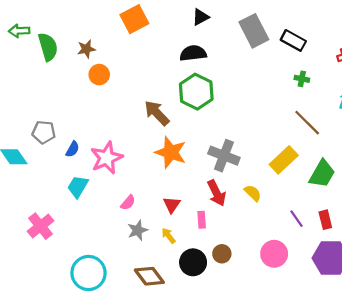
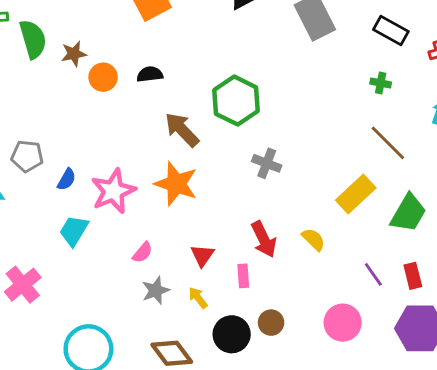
black rectangle: (293, 40) -> (391, 30), moved
brown star: (86, 49) -> (74, 54), moved
black semicircle: (193, 53) -> (150, 74), moved, size x0.7
orange star: (171, 152) -> (176, 184), moved
gray cross: (224, 156) -> (267, 163), moved, size x0.7

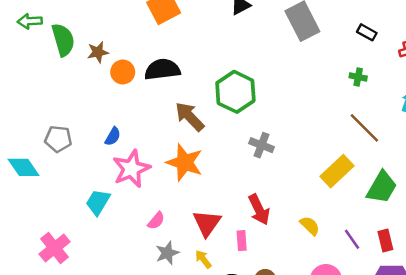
black rectangle: (391, 30) -> (367, 32), size x0.7
black semicircle: (150, 74) -> (162, 70), size x1.6
blue semicircle: (67, 179) -> (113, 136), moved
yellow semicircle: (313, 239) -> (310, 226), moved
red triangle: (202, 255) -> (207, 223), size x1.4

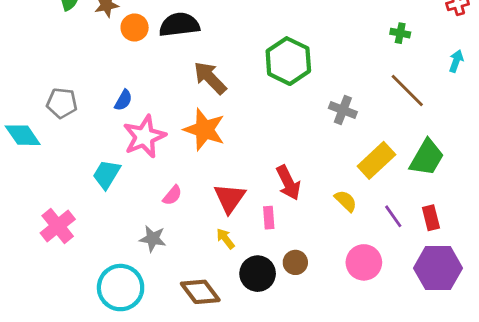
green hexagon: (235, 92) -> (288, 61), moved
gray cross: (261, 145) -> (343, 110), moved
yellow rectangle: (337, 171) -> (376, 160), moved
gray star: (167, 253) -> (153, 239), moved, turned 30

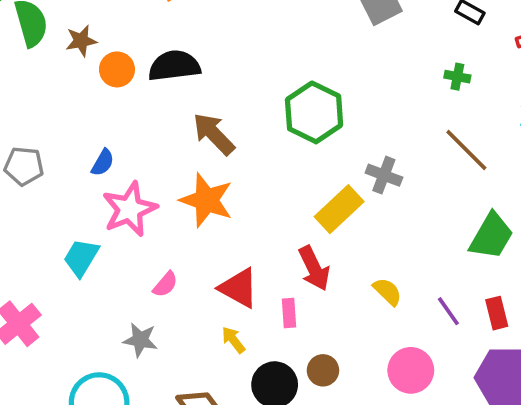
yellow rectangle: (376, 160) -> (339, 209), moved
red triangle: (230, 198) -> (239, 288), turned -36

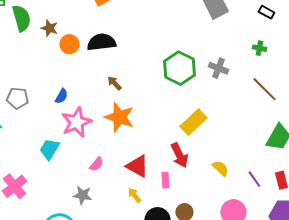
brown star: (81, 41) -> (49, 28), turned 30
brown arrow: (214, 134) -> (114, 83), moved, size x0.6
gray cross: (384, 175) -> (218, 68), moved

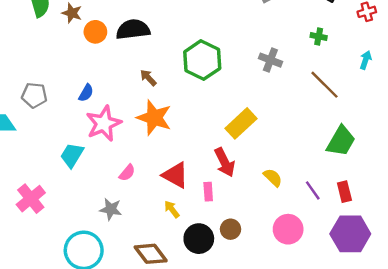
green hexagon: (179, 68) -> (202, 60), moved

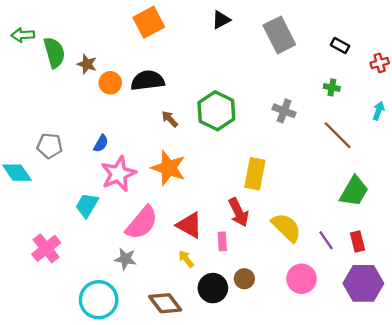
brown arrow: (148, 78) -> (170, 119), moved
yellow rectangle: (241, 123) -> (255, 174), turned -36
pink semicircle: (127, 173) -> (142, 223), size x2.0
yellow semicircle: (273, 177) -> (286, 227), size x1.6

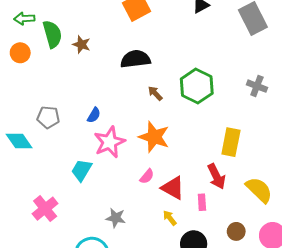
orange circle: (110, 83) -> (20, 53), moved
pink semicircle: (142, 223) -> (147, 176), moved, size x0.5
brown circle: (244, 279) -> (236, 231), moved

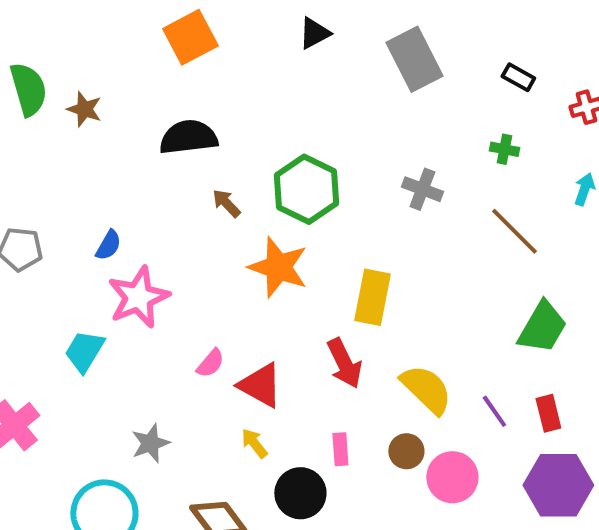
orange star: (154, 137) -> (278, 267), moved
pink rectangle: (202, 202) -> (340, 449), moved
gray star: (116, 218) -> (150, 443), turned -30
brown circle: (236, 231) -> (406, 451), moved

